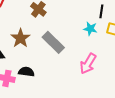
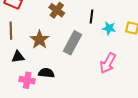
black line: (101, 11) -> (91, 17), moved
gray rectangle: (53, 42) -> (72, 43), turned 75

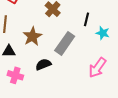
black semicircle: (46, 73) -> (43, 64), moved, turned -35

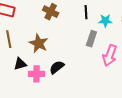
gray rectangle: (65, 43) -> (91, 39), moved, size x0.7
pink cross: (15, 75) -> (36, 74), moved

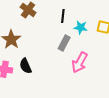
black semicircle: (57, 67) -> (26, 66), turned -84

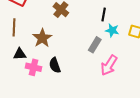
black line: (63, 16) -> (104, 14), moved

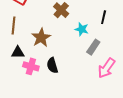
cyan star: (112, 30) -> (82, 29), moved

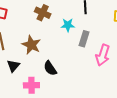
black triangle: (18, 52) -> (13, 66), turned -32
pink cross: (31, 66) -> (31, 85), moved

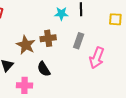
brown cross: (43, 13) -> (48, 38), moved, turned -35
cyan star: (68, 25) -> (61, 14), moved

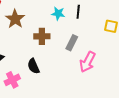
brown star: (26, 45) -> (15, 19), moved
pink cross: (24, 85) -> (12, 80), turned -35

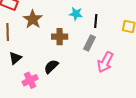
black line: (78, 12) -> (96, 21), moved
black semicircle: (33, 66) -> (51, 66), turned 70

